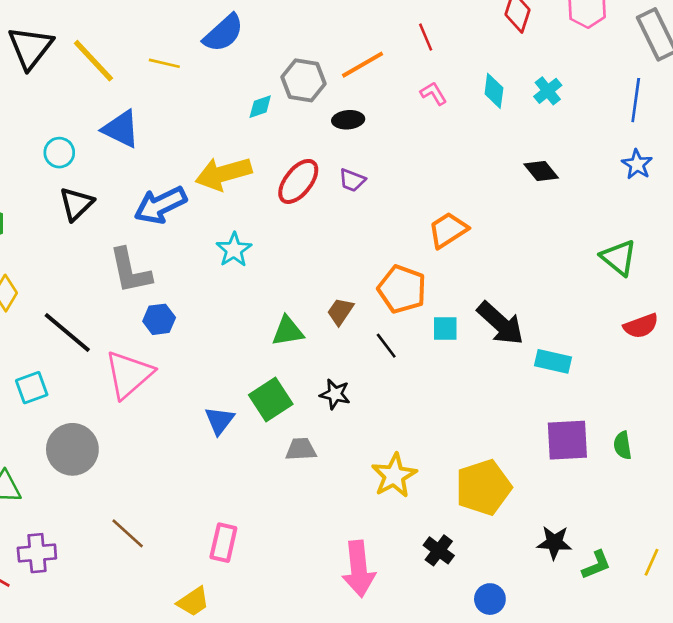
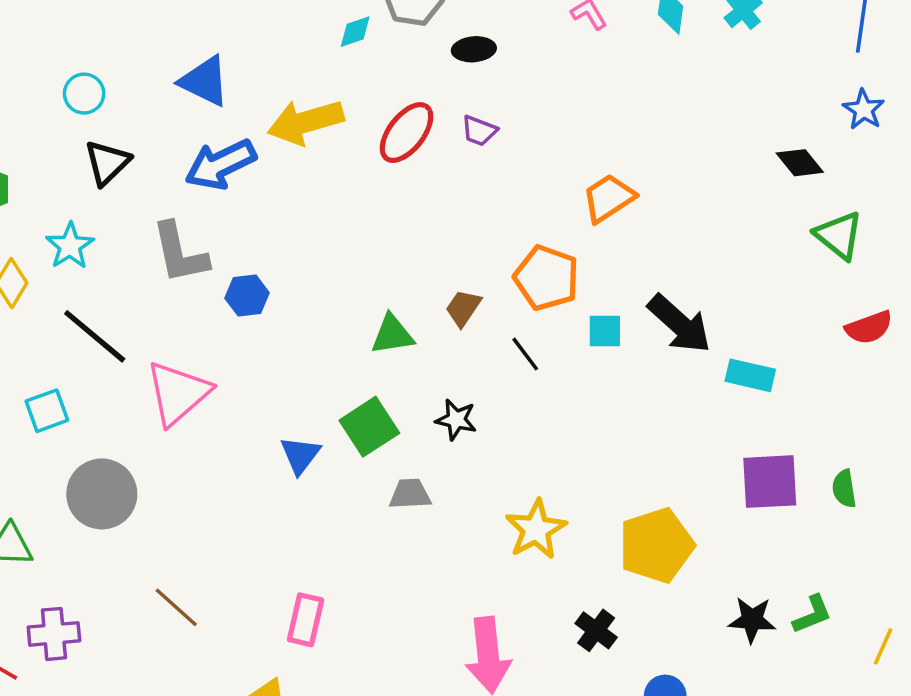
blue triangle: (121, 129) -> (205, 81), moved
black diamond: (541, 171) -> (800, 163), moved
cyan star: (234, 250) -> (70, 246), moved
blue hexagon: (159, 319) -> (247, 296), moved
green L-shape: (596, 565) -> (812, 614), moved

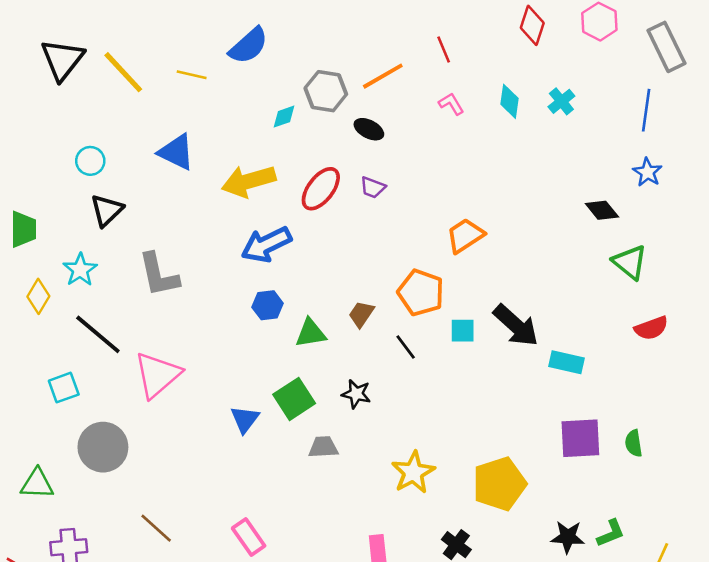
black ellipse: (474, 49) -> (369, 129), turned 32
blue arrow: (221, 164) -> (266, 244), moved
blue hexagon: (247, 296) -> (268, 305), moved
pink rectangle: (306, 620) -> (249, 537), turned -48

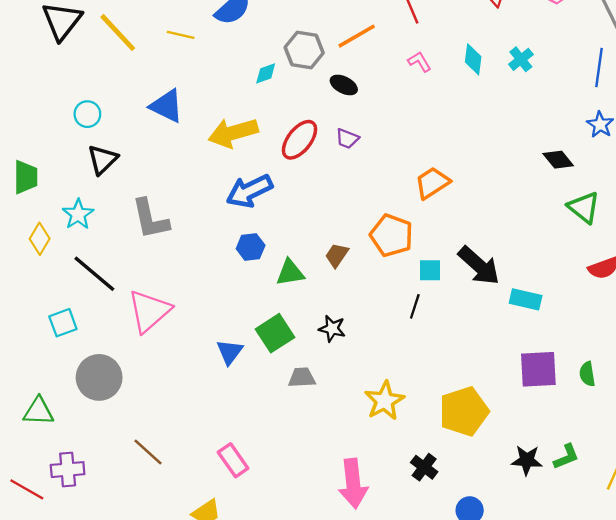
black line: (406, 347) -> (415, 306), moved, turned 55

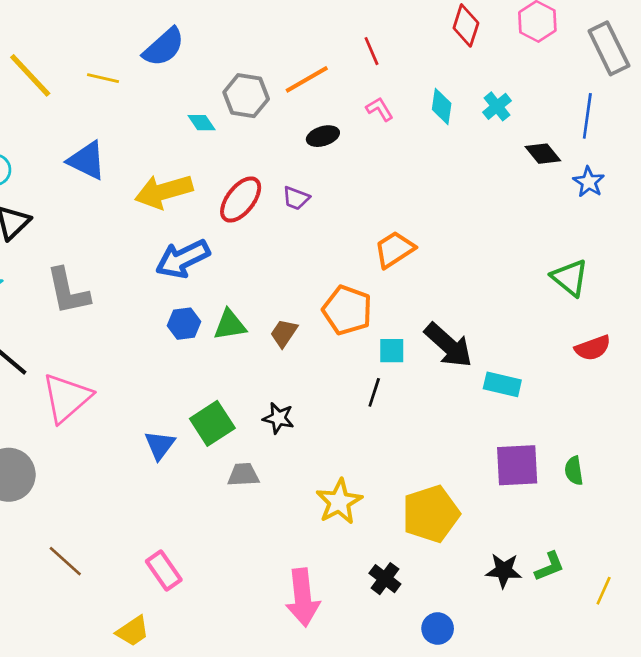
cyan diamond: (266, 73) -> (201, 123), turned 75
black ellipse: (344, 85) -> (323, 136), moved, turned -44
black diamond: (558, 160) -> (543, 154), moved
green triangle: (290, 273) -> (230, 325), moved

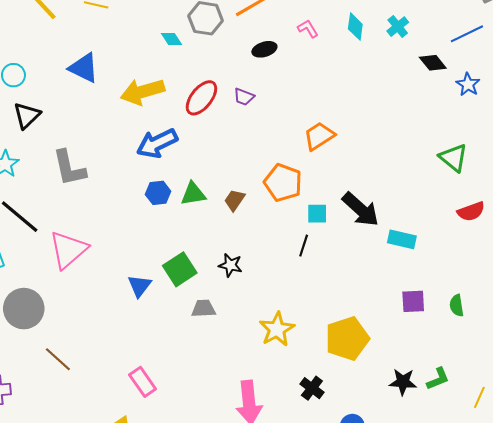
blue line: (587, 116) -> (467, 34), turned 56
purple square: (517, 465) -> (413, 301), size x0.7
brown line: (65, 561) -> (58, 359), moved

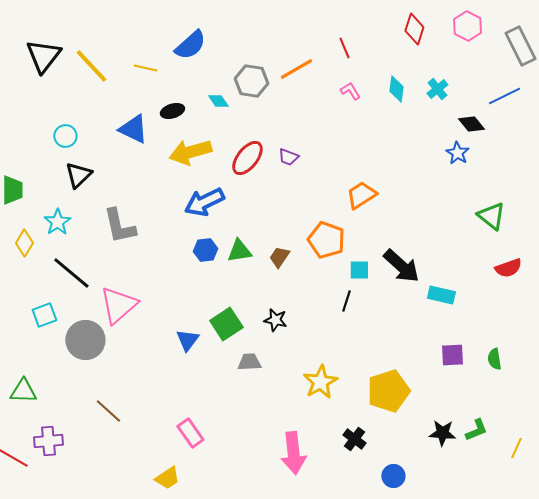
black ellipse: (264, 49) -> (172, 111), moved
blue star: (468, 84) -> (457, 153), moved
gray circle: (24, 309) -> (85, 340), moved

